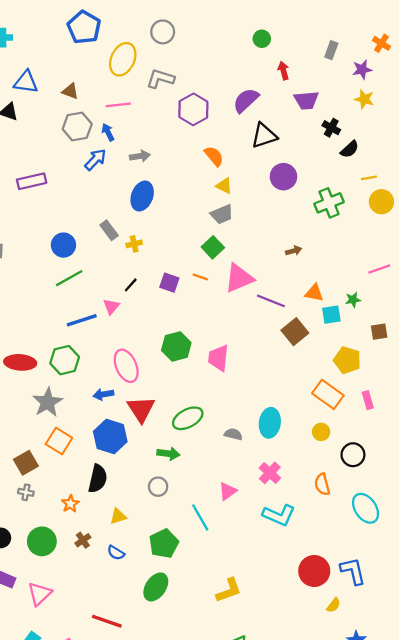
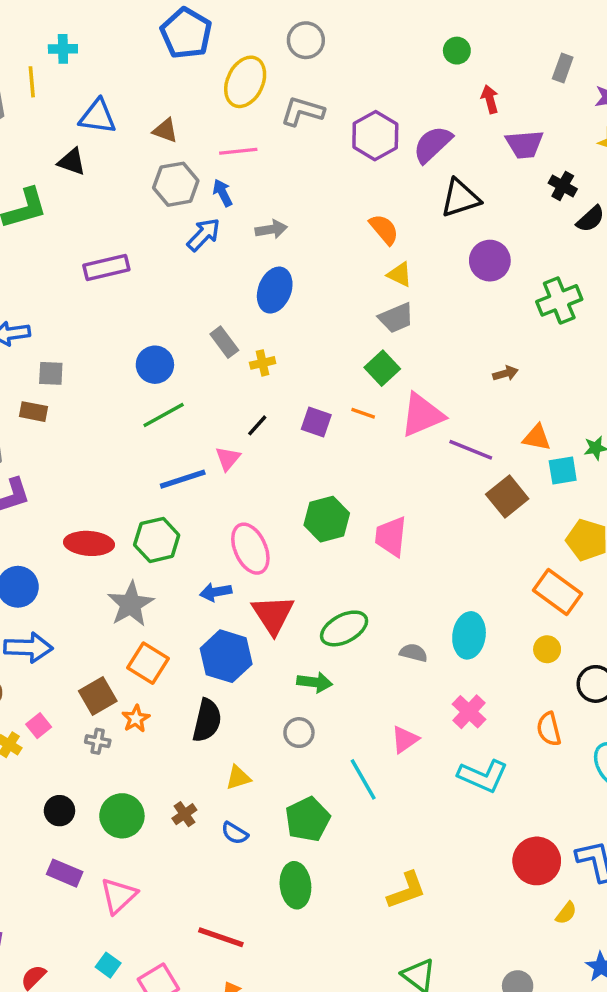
purple hexagon: (193, 109) -> (375, 136), moved
orange star: (70, 504) -> (136, 719), moved
green ellipse: (156, 587) -> (295, 885), turned -40

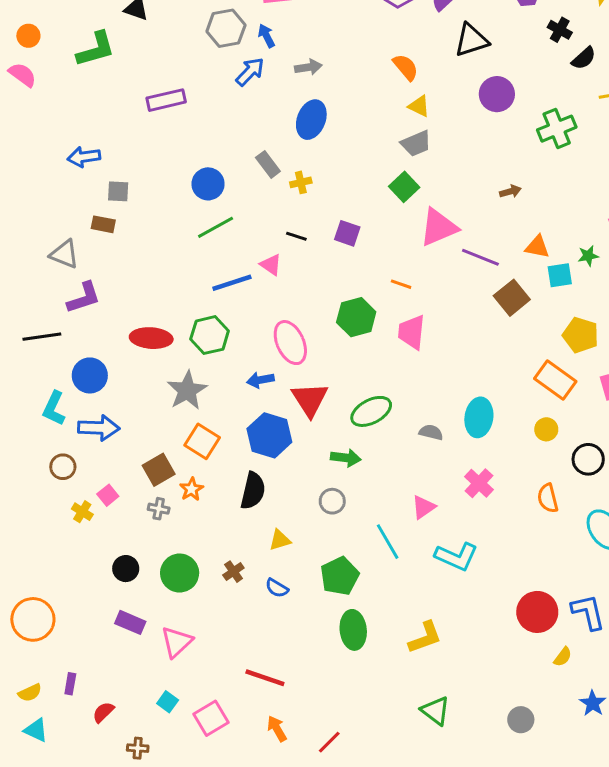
orange line: (363, 413) -> (401, 284), moved
black line: (257, 425) -> (296, 236), turned 66
pink triangle: (228, 458) -> (271, 265), turned -35
cyan L-shape: (483, 776) -> (456, 557), moved
green ellipse: (295, 885) -> (353, 630), moved

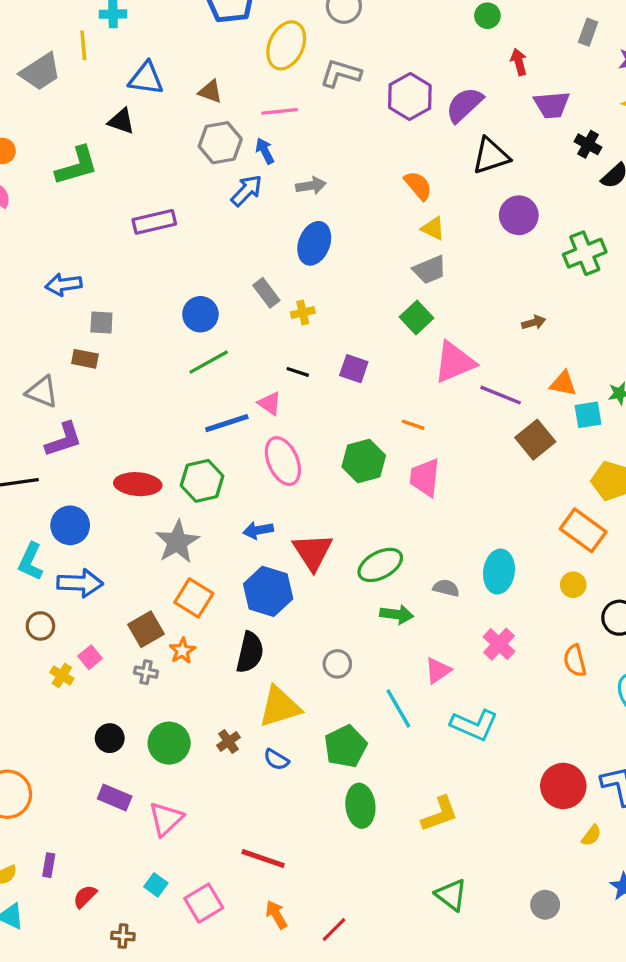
pink ellipse: (290, 343) -> (283, 461), moved
green arrow: (346, 458) -> (397, 614), moved
yellow triangle: (280, 540) -> (280, 707), size x1.8

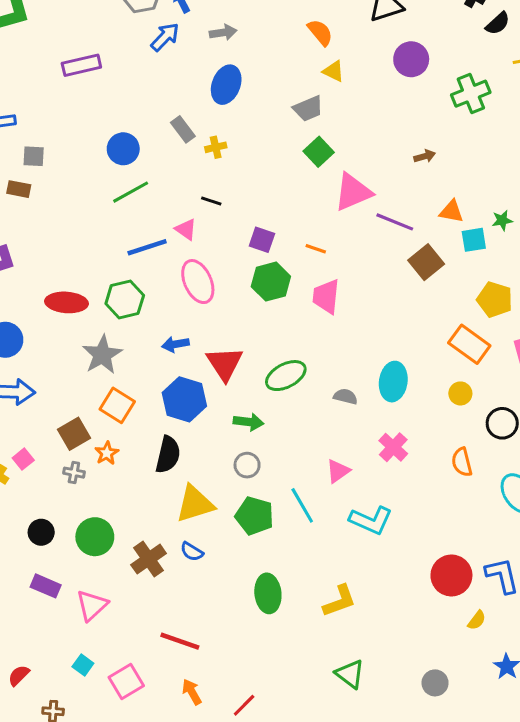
gray trapezoid: (430, 270) -> (308, 108), moved
purple square: (354, 369) -> (262, 240), moved
green arrow: (397, 614) -> (249, 422), moved
brown cross: (228, 741) -> (149, 559), moved, size x1.6
green pentagon: (346, 746) -> (254, 516), moved, turned -30

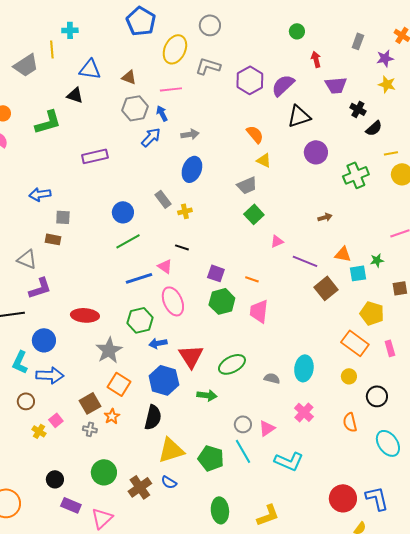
pink triangle: (353, 192) -> (277, 241), size x0.5
green hexagon: (125, 299) -> (140, 320), moved
gray circle: (247, 465) -> (243, 424), moved
black circle: (41, 532) -> (55, 479), moved

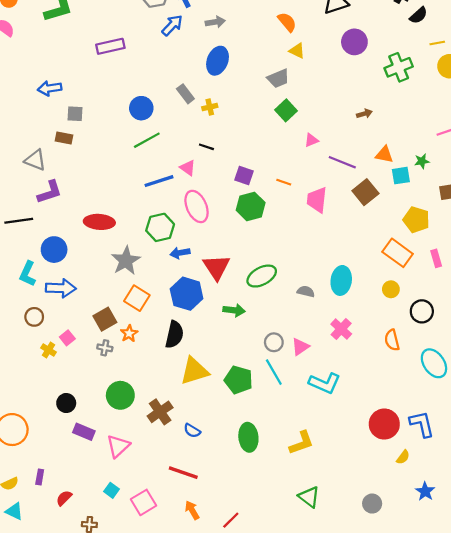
pink trapezoid: (259, 311) -> (317, 200), moved
blue semicircle: (169, 482) -> (192, 431), moved

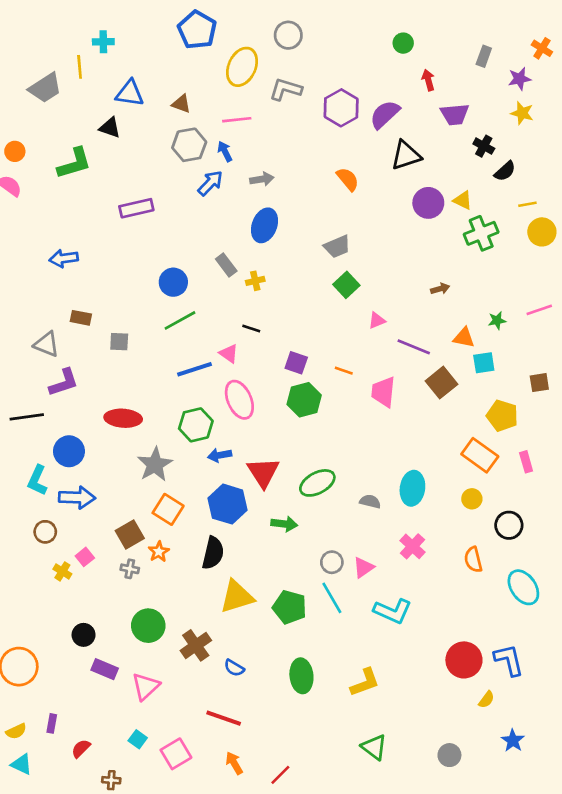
yellow triangle: (297, 51) -> (463, 200), moved
gray square: (75, 114) -> (119, 342), moved
green star: (422, 161) -> (497, 320), moved

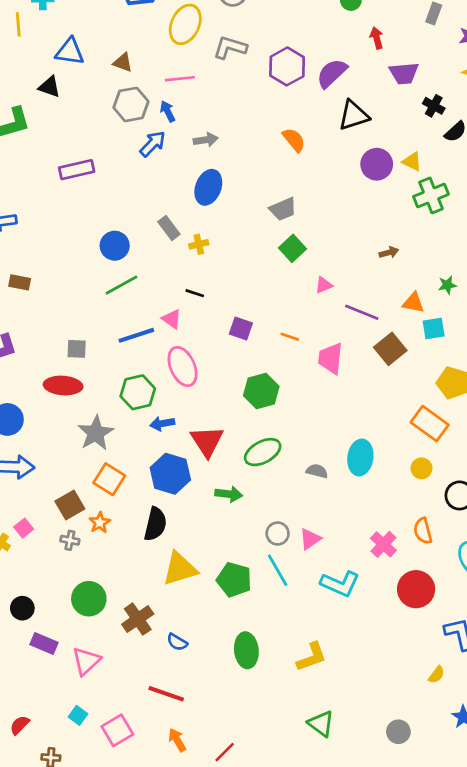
gray square: (119, 342) -> (77, 349), moved
green hexagon: (304, 400) -> (261, 391), moved
pink cross: (412, 546) -> (383, 544), moved
red circle: (464, 660) -> (416, 589), moved

